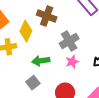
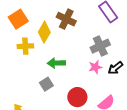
gray cross: (69, 41) -> (100, 46), moved
pink star: (72, 62) -> (95, 67), moved

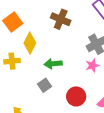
yellow diamond: (44, 32) -> (30, 43), moved
yellow cross: (25, 46) -> (12, 61), moved

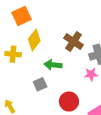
brown cross: (61, 19) -> (73, 42), moved

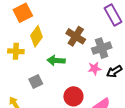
gray square: (40, 84) -> (36, 81), moved

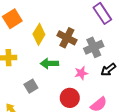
yellow diamond: (36, 36) -> (39, 34), moved
pink star: (94, 68) -> (81, 73), moved

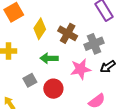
pink star: (81, 73) -> (81, 69), size x1.5
red circle: (70, 98) -> (53, 89), moved

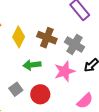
gray cross: (94, 44) -> (74, 44), turned -30

